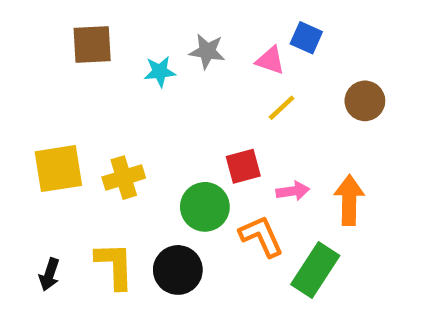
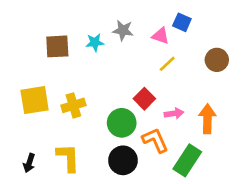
brown square: (92, 45) -> (57, 46), moved
red square: (243, 166) -> (144, 99), turned -30
black circle: (178, 270) -> (123, 160), moved

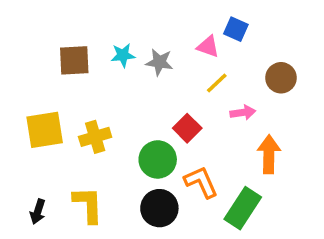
gray star: (123, 30) -> (159, 62), moved
pink arrow: (174, 113) -> (243, 113), moved

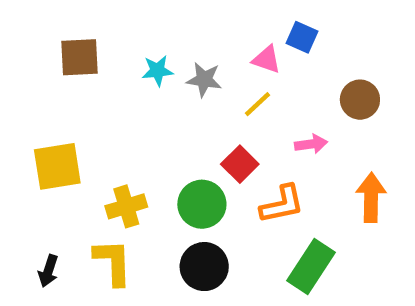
brown square: (74, 60) -> (80, 57), moved
yellow line: (217, 83) -> (258, 104), moved
yellow cross: (95, 137) -> (126, 206), moved
orange arrow: (269, 154) -> (371, 198), moved
orange L-shape: (201, 182) -> (282, 204), moved, turned 102

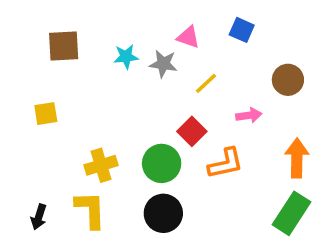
pink triangle: (266, 60) -> (188, 37), moved
yellow square: (57, 166) -> (46, 114), moved, size x0.6
green rectangle: (311, 267) -> (292, 213), moved

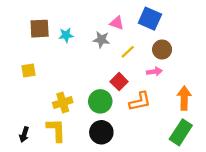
blue square: (242, 30) -> (150, 19), size x1.5
cyan star: (126, 57) -> (66, 35), moved
brown circle: (288, 80) -> (162, 50), moved

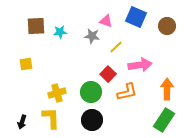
brown circle: (162, 50) -> (167, 26), moved
pink arrow: (154, 72) -> (140, 65), size x1.6

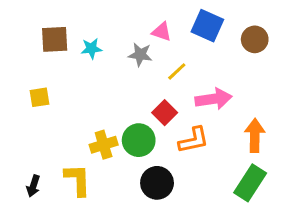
yellow cross: (57, 93) -> (104, 145), moved
black circle: (92, 120) -> (157, 183), moved

